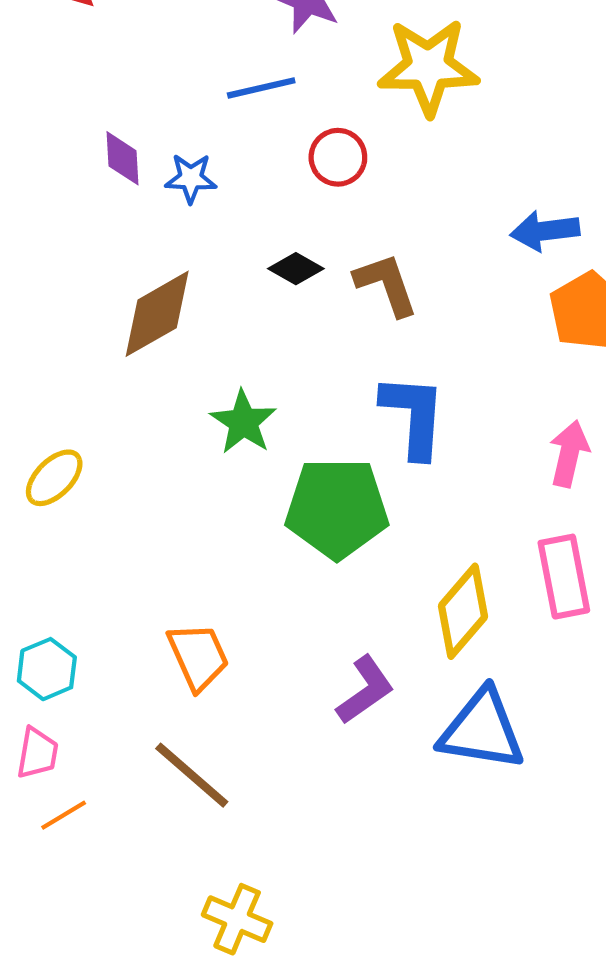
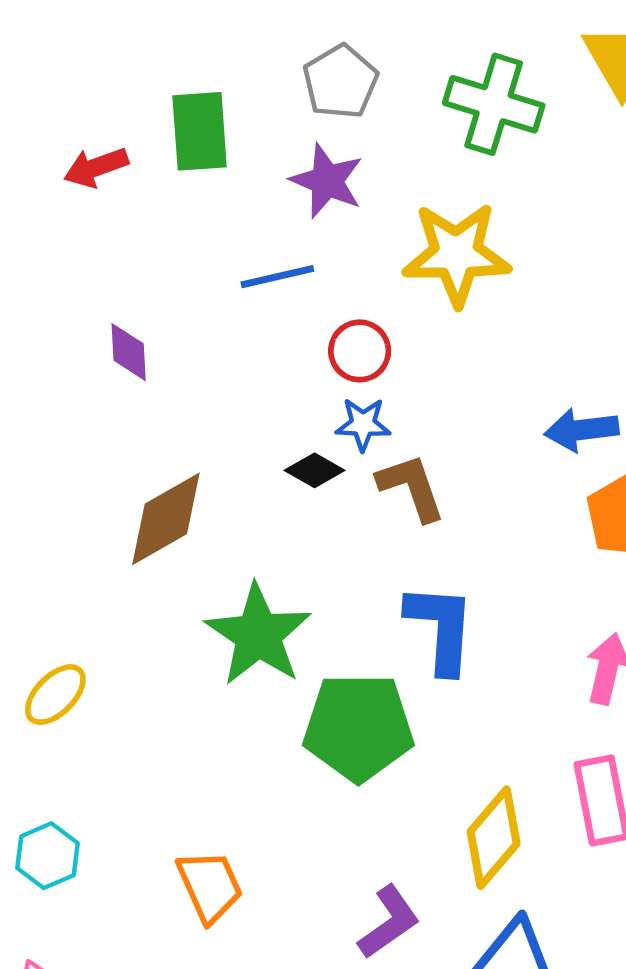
blue star: (191, 178) -> (363, 424), moved
green star: (243, 422) -> (258, 635), size x1.5
cyan hexagon: (47, 669) -> (48, 856), moved

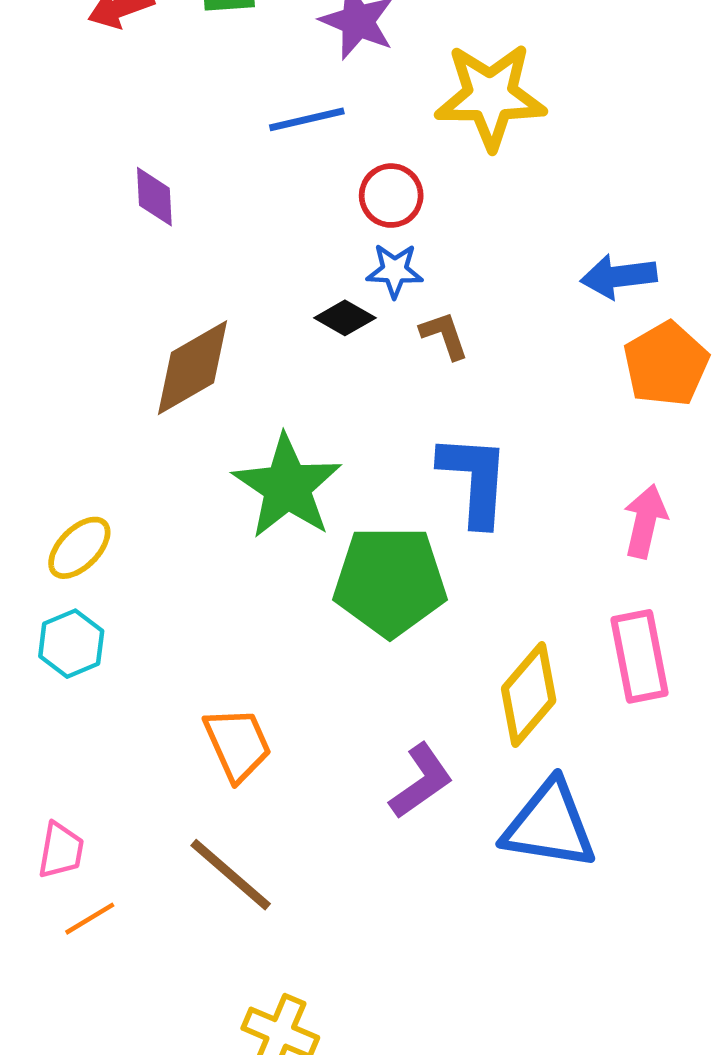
brown L-shape: (411, 487) -> (444, 335), size x0.7
cyan hexagon: (48, 856) -> (71, 644), moved

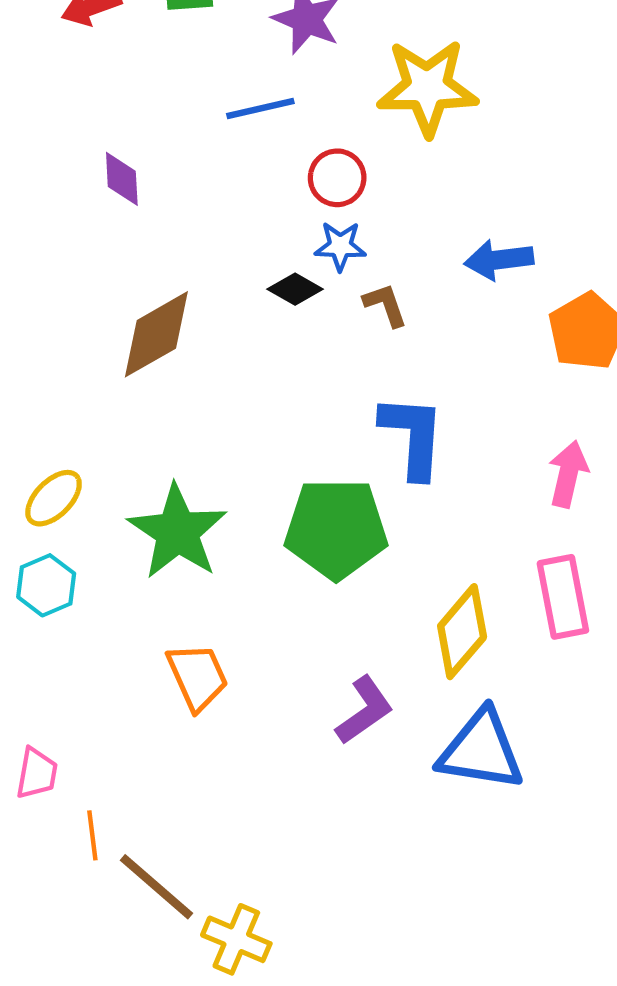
blue arrow: (619, 276) -> (499, 260), moved
green star: (287, 487) -> (177, 532), moved
brown line: (231, 875) -> (156, 887), moved
orange line: (90, 919) -> (92, 835), moved, turned -66

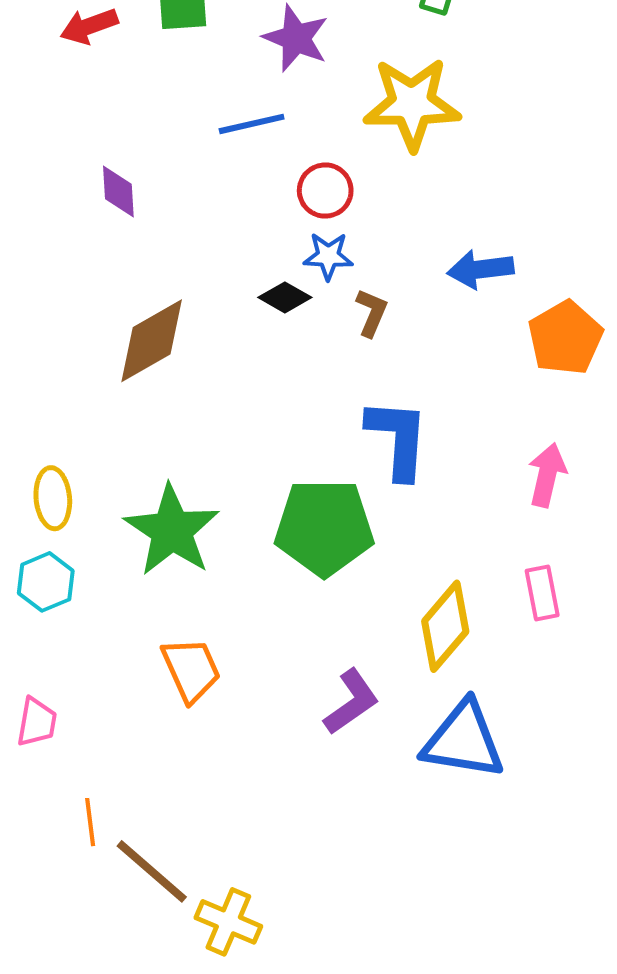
brown L-shape: (385, 305) -> (372, 313), turned 42
yellow ellipse: (54, 498) -> (53, 498), turned -50
pink rectangle: (563, 597) -> (542, 593), size x0.7
pink trapezoid: (37, 773) -> (37, 722), moved

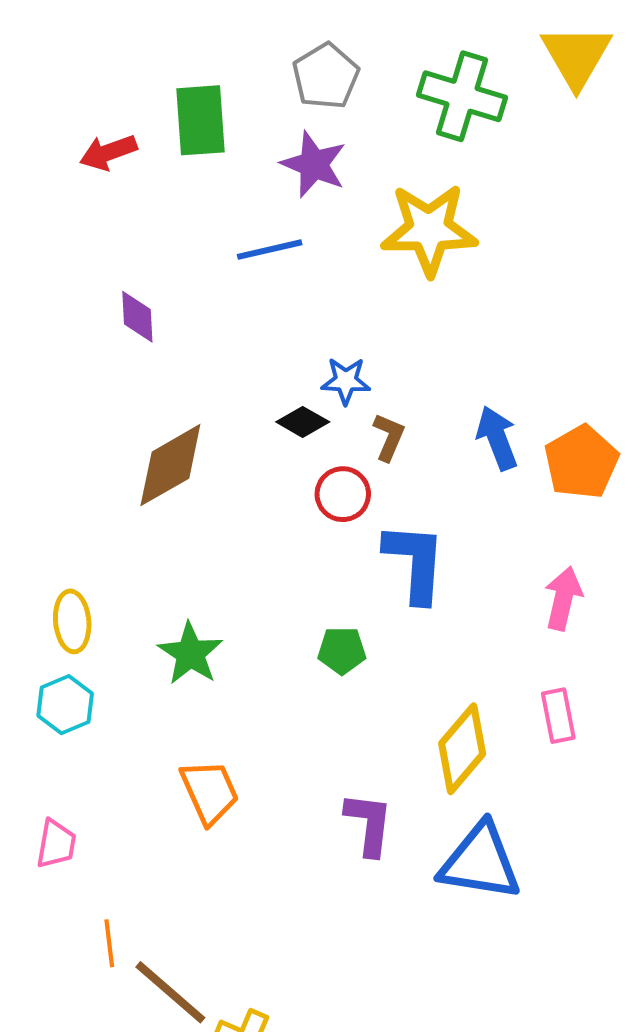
red circle: (325, 191) -> (343, 494), moved
blue arrow: (481, 269) -> (497, 438), moved, turned 76
green pentagon: (324, 527) -> (342, 650), size x0.5
green star: (172, 530) -> (190, 653), size x0.7
purple L-shape: (351, 702) -> (369, 824), turned -48

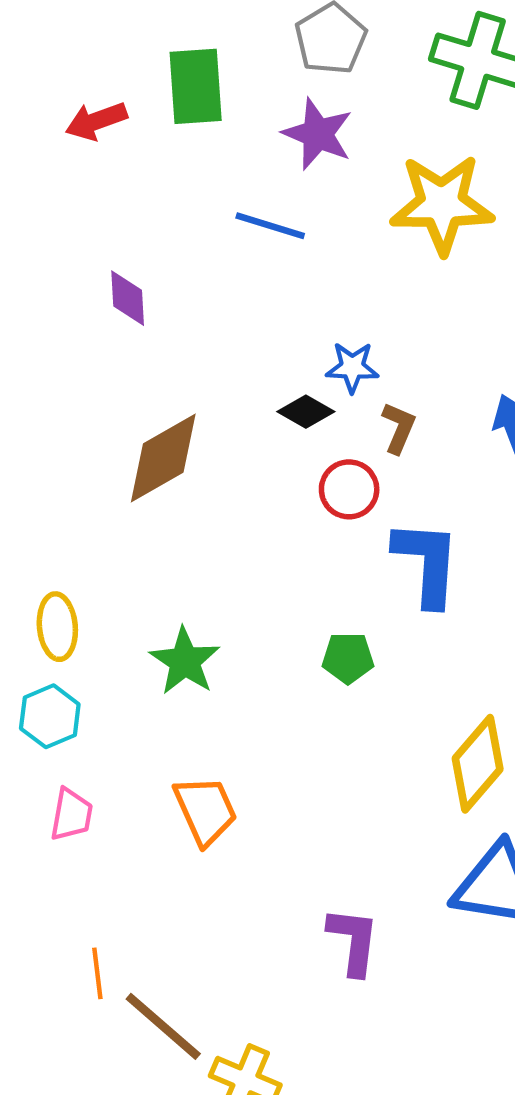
blue line: (270, 250) -> (270, 226), turned 30
purple L-shape: (369, 824) -> (353, 941), moved
pink trapezoid: (56, 844) -> (71, 815), moved

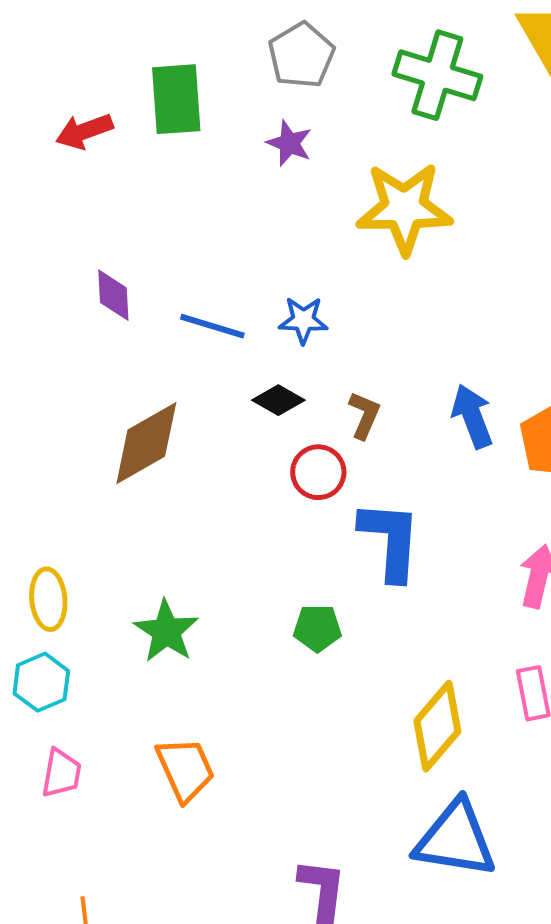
purple star: (318, 134) -> (289, 143), size x0.7
blue line: (270, 226) -> (212, 326), moved
blue star: (352, 367) -> (303, 320), moved

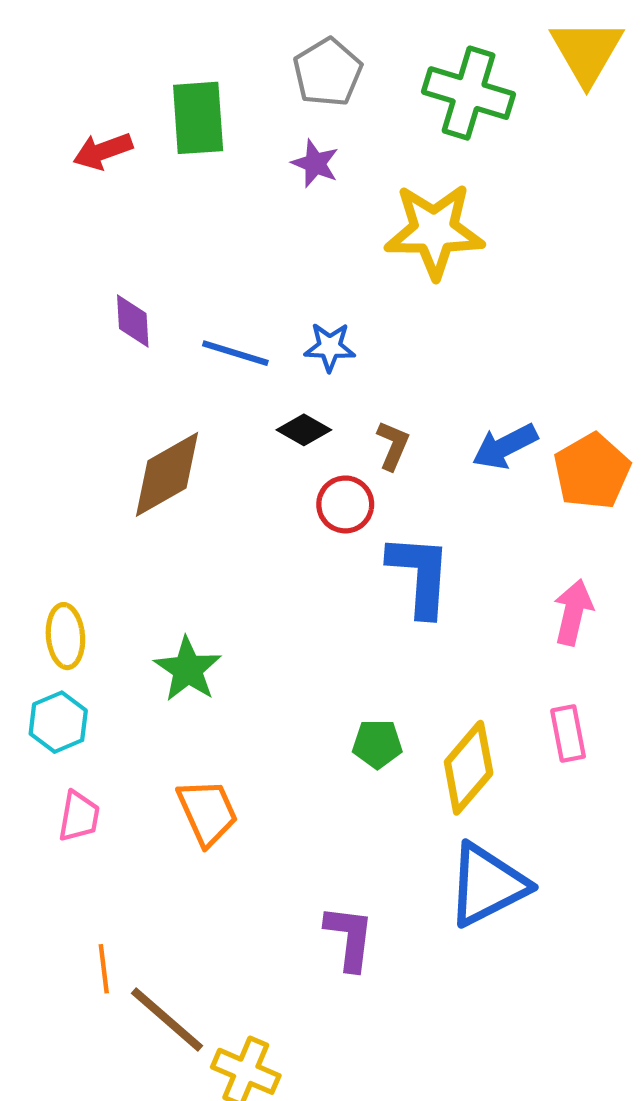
blue arrow: (472, 416) -> (505, 446), turned -96
green pentagon: (317, 628) -> (377, 744), moved
blue triangle: (455, 839) -> (487, 885), turned -36

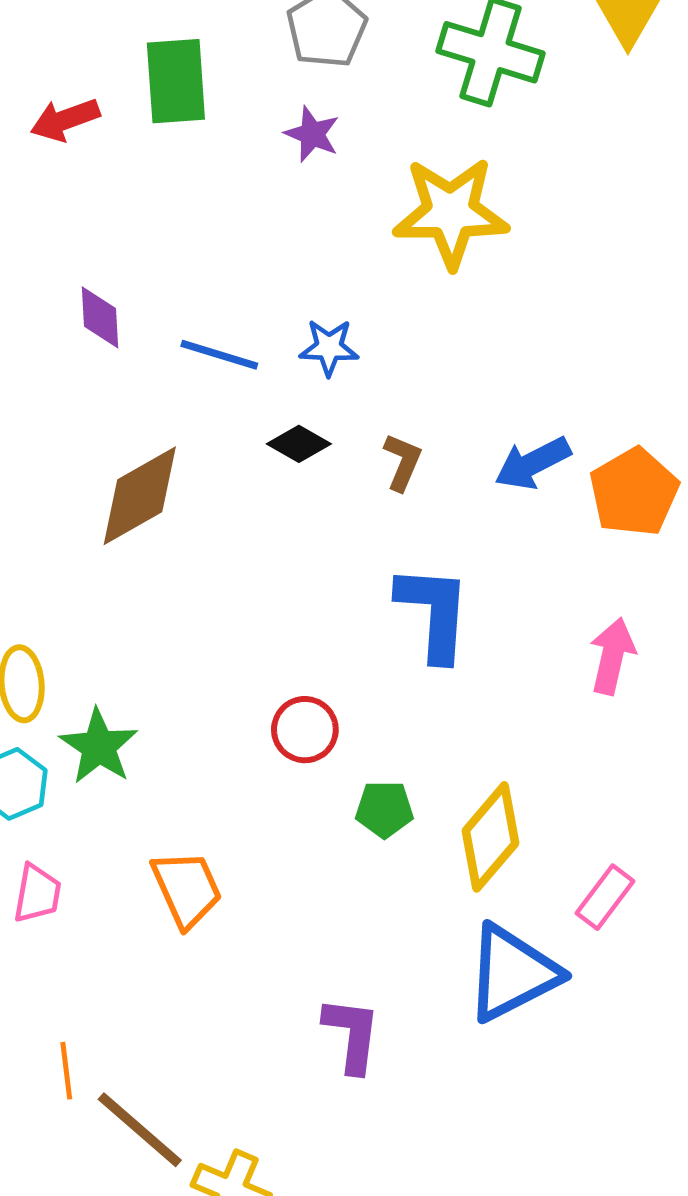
red circle: (345, 504) -> (305, 730), moved
green star: (188, 669) -> (99, 746), moved
pink rectangle: (568, 733) -> (605, 897), moved, turned 48

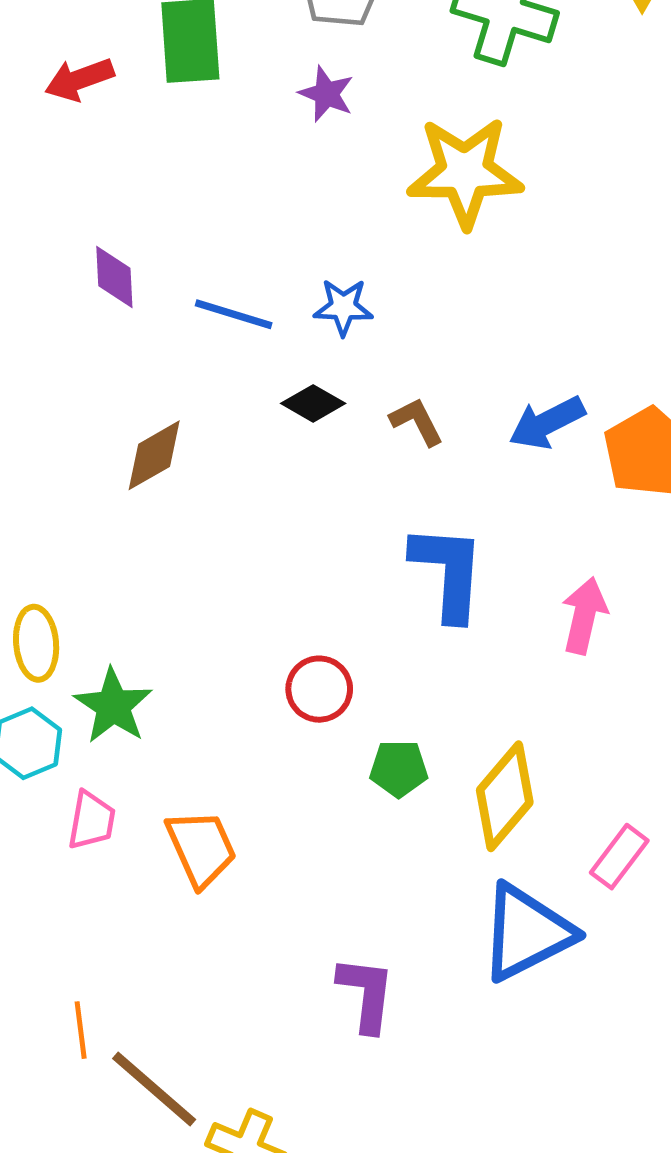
brown L-shape: (403, 462) -> (417, 422), turned -50
brown diamond: (140, 496) -> (154, 455), size x0.7
pink arrow: (612, 656) -> (584, 616), moved
pink trapezoid: (37, 894) -> (91, 820), moved

